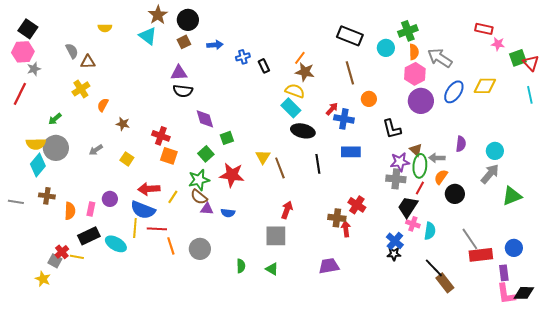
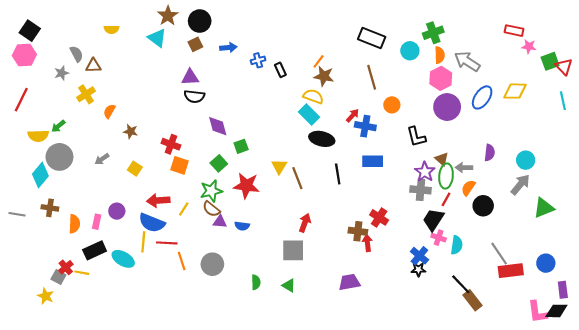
gray star: (34, 69) -> (62, 73), moved
yellow semicircle: (36, 144) -> (38, 136), moved
purple star: (400, 162) -> (425, 172), turned -30
purple rectangle: (504, 273) -> (563, 290), moved

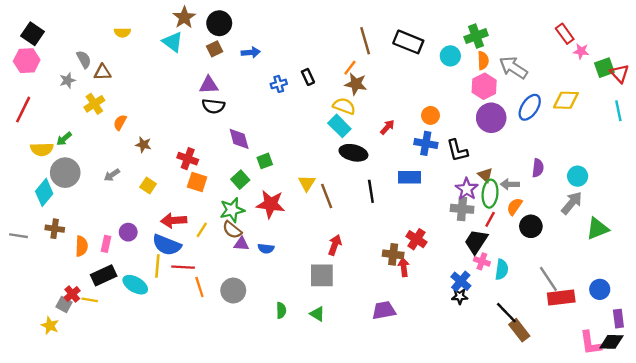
red rectangle: (514, 31) -> (565, 34), turned 42
blue cross: (258, 60) -> (279, 84), moved
brown line: (372, 77) -> (365, 41), moved
blue cross: (365, 126) -> (426, 143), moved

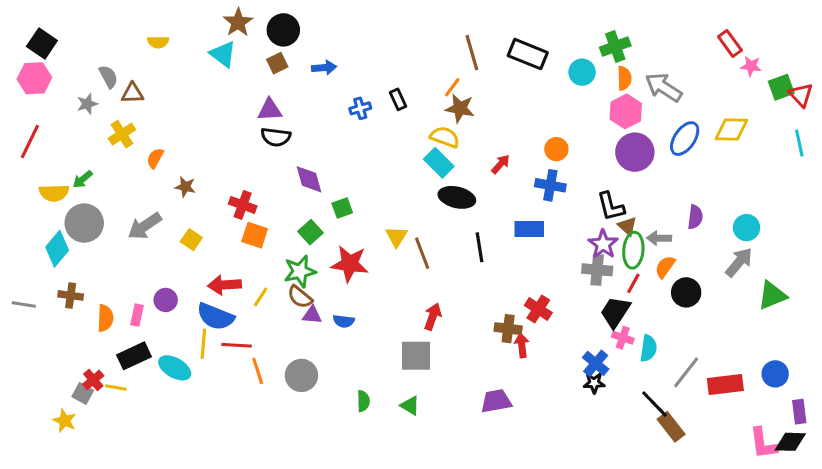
black L-shape: (457, 150) -> (611, 206), moved
gray arrow: (112, 175) -> (145, 226), size x1.6
gray line: (548, 279) -> (686, 372), moved, turned 72

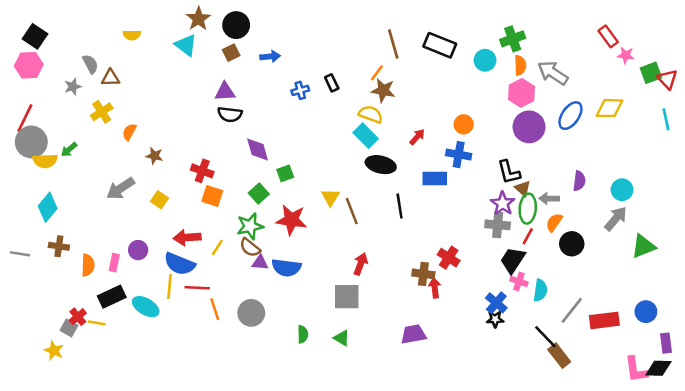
gray circle: (84, 223) -> (31, 142), moved
blue rectangle: (529, 229) -> (435, 178), moved
blue semicircle: (344, 321) -> (286, 268), size x1.6

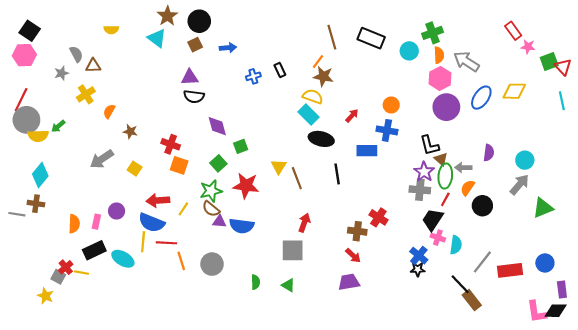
brown cross: (59, 246) -> (36, 204), moved
red arrow: (435, 288) -> (353, 256), moved, turned 140

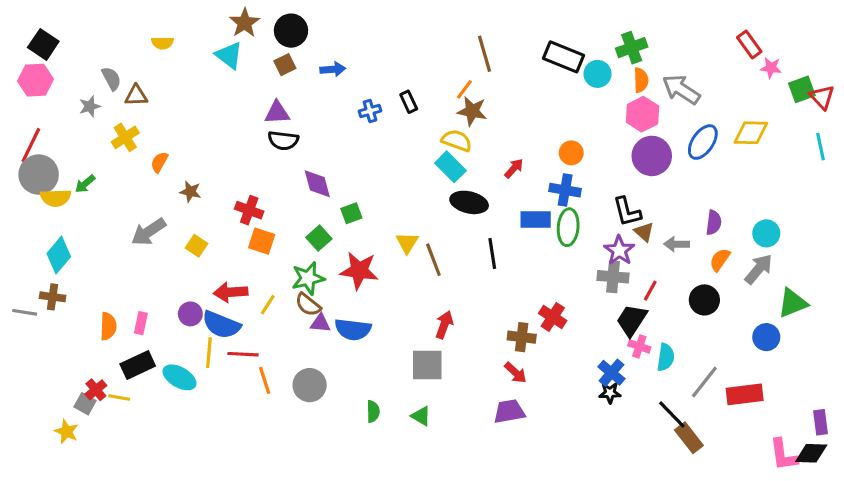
black rectangle: (371, 38) -> (563, 57), moved
green ellipse: (445, 176) -> (568, 227), moved
orange semicircle: (468, 188) -> (720, 260), moved
purple circle: (117, 211) -> (190, 314), moved
blue circle: (545, 263) -> (766, 337), moved

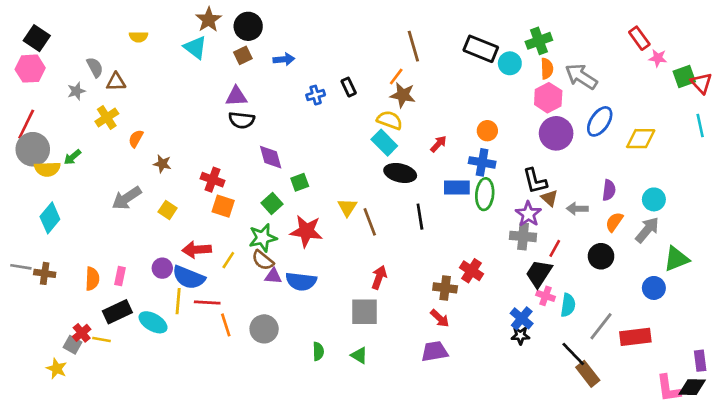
yellow diamond: (751, 133) -> (641, 139), moved
brown cross: (53, 297) -> (45, 273), moved

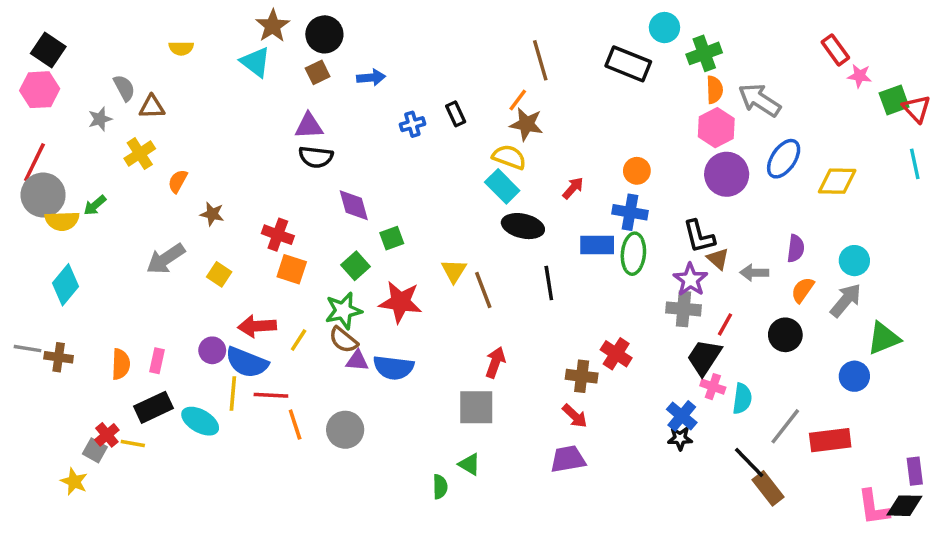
cyan circle: (510, 63) -> (664, 28), moved
green semicircle: (318, 351) -> (440, 487), moved

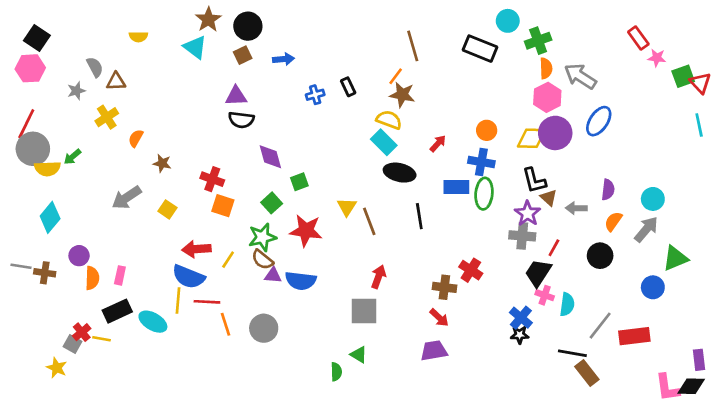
yellow diamond: (837, 181) -> (531, 138), moved
purple circle: (212, 350) -> (79, 256), moved
black line: (749, 463) -> (572, 353), turned -36

